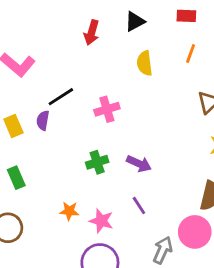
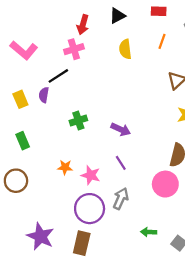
pink cross: (107, 109) -> (74, 49), moved
green cross: (97, 162) -> (78, 120), moved
gray arrow: (163, 250) -> (121, 199), moved

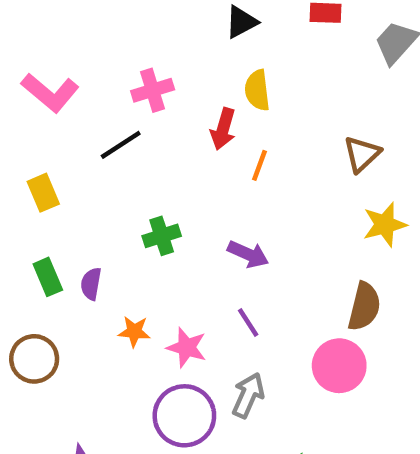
red arrow: (83, 25) -> (223, 129), moved
orange line: (162, 41) -> (260, 165), moved
purple semicircle: (44, 95) -> (91, 284), moved

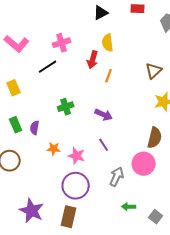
gray arrow: (248, 395) -> (117, 177), moved

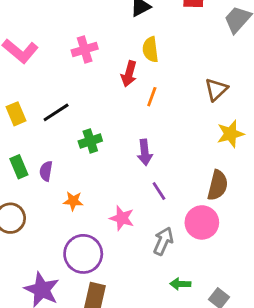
black line: (48, 67) -> (56, 112), moved
purple arrow: (104, 115) -> (145, 152), turned 60
purple line: (104, 145) -> (159, 191), moved
pink star: (77, 156) -> (122, 218), moved
purple circle: (76, 186) -> (83, 254), moved

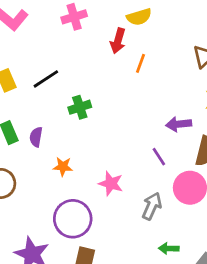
yellow semicircle: (150, 49) -> (139, 17), turned -100
purple arrow: (145, 152) -> (179, 124), moved, turned 90
purple line: (159, 191) -> (159, 157), moved

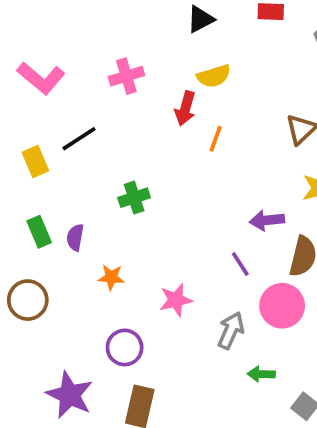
black line: (46, 79) -> (79, 139), moved
pink star: (111, 183) -> (176, 300), turned -30
purple circle: (73, 219) -> (125, 347), size x0.7
green arrow: (169, 248) -> (261, 374), moved

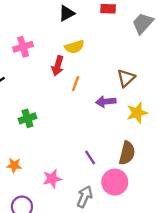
purple arrow: (267, 220) -> (106, 102), moved

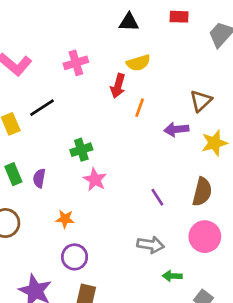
black triangle: (67, 13) -> (129, 22), turned 30
orange star: (14, 165) -> (65, 219), moved
pink star: (52, 179) -> (95, 180), moved, turned -30
pink circle: (115, 182) -> (205, 237), moved
gray arrow: (85, 197) -> (151, 245), turned 75

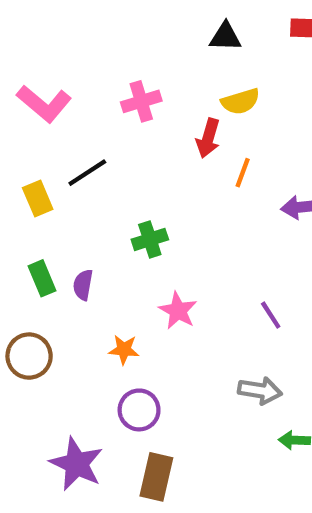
pink star: (95, 180) -> (178, 311), moved

